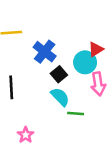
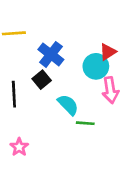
black square: (59, 74) -> (42, 80), moved
pink star: (26, 135) -> (19, 147), moved

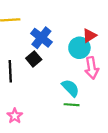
cyan semicircle: (68, 105) -> (70, 88), moved
green line: (85, 123) -> (72, 105), moved

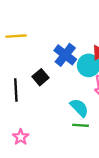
blue cross: (41, 38) -> (65, 55), moved

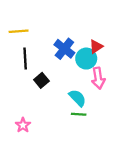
black square: (41, 77) -> (41, 80), moved
black line: (16, 90) -> (25, 59), moved

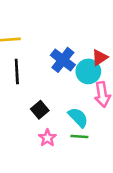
black square: (41, 80) -> (40, 110), moved
pink star: (23, 125) -> (47, 138), moved

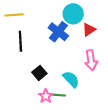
cyan circle: (88, 71) -> (73, 14), moved
green line: (79, 137) -> (58, 95), moved

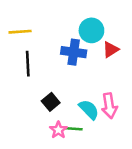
blue cross: (58, 32) -> (74, 52), turned -30
pink arrow: (91, 60) -> (109, 106), moved

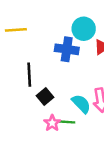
black line: (28, 64) -> (29, 75), moved

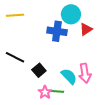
black line: (29, 75) -> (15, 57), moved, turned -60

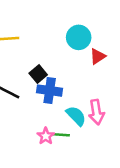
blue cross: (57, 31) -> (50, 91), moved
black square: (39, 70) -> (38, 74), moved

